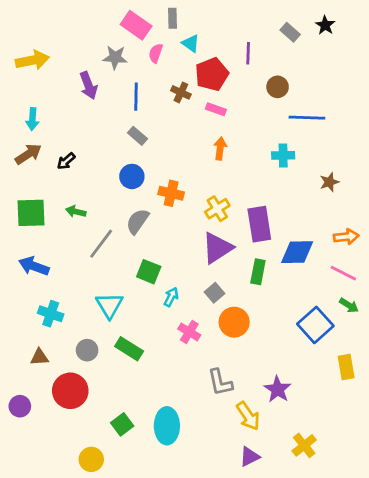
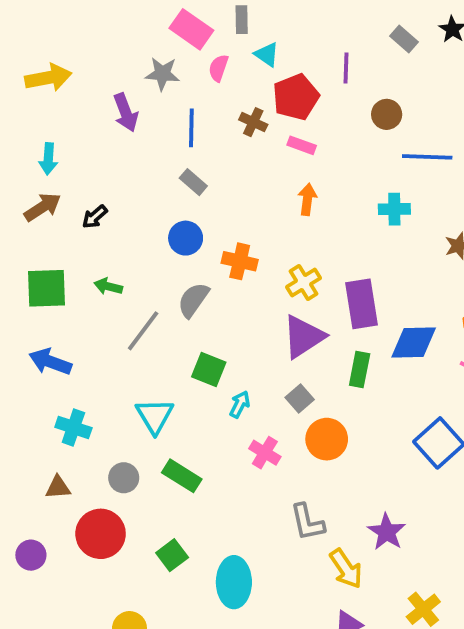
green square: (122, 424) -> (172, 555), moved

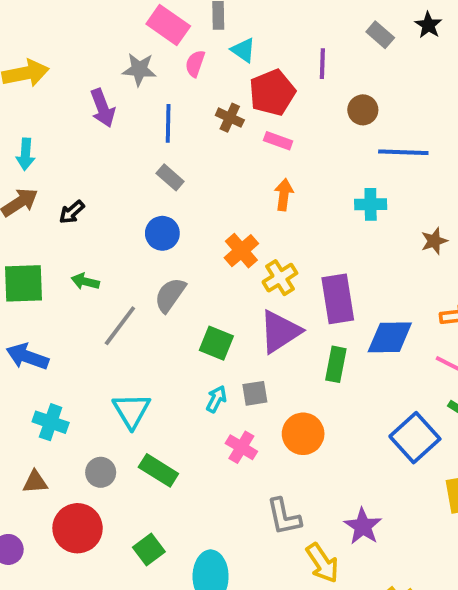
orange cross: (240, 261) -> (241, 251), moved, turned 36
green square: (209, 370) -> (216, 343), moved
gray square: (300, 399) -> (255, 393), moved, turned 32

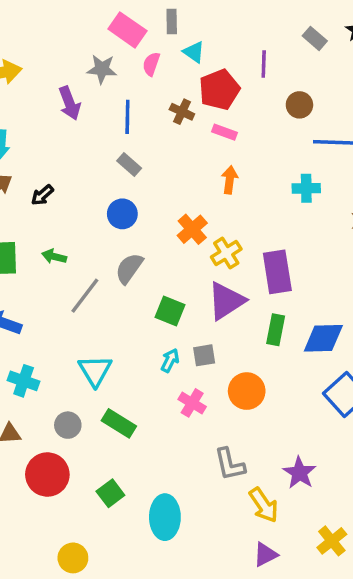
blue diamond: (390, 337) -> (323, 338), moved

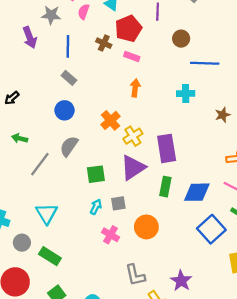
green square: (170, 311) -> (96, 174), turned -30
green rectangle: (119, 423) -> (50, 256), moved
gray circle: (68, 425) -> (22, 243), moved

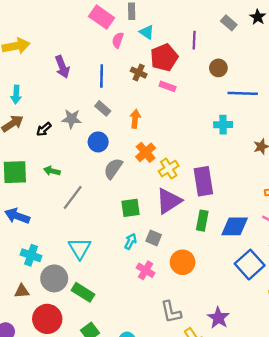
gray star: (51, 15) -> (72, 119), moved
orange arrow: (135, 88) -> (135, 119), moved
gray semicircle: (69, 146) -> (113, 169), moved
gray square: (118, 203) -> (154, 238), turned 32
gray circle: (22, 243) -> (54, 278), size x1.5

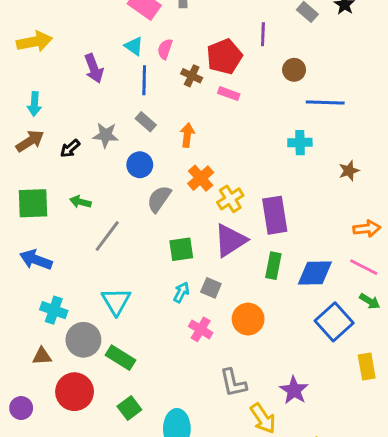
cyan triangle: (147, 32) -> (134, 46), moved
pink semicircle: (118, 40) -> (165, 49), moved

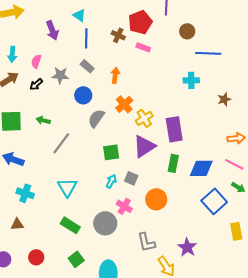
pink semicircle: (165, 49) -> (36, 61), moved
gray circle: (83, 340) -> (105, 223), moved
red circle: (75, 392) -> (36, 257), moved, size x0.6

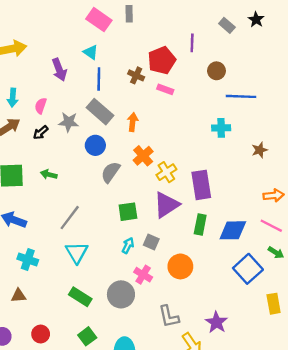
gray rectangle: (87, 66) -> (100, 112), size x1.6
gray line: (61, 143) -> (70, 218), moved

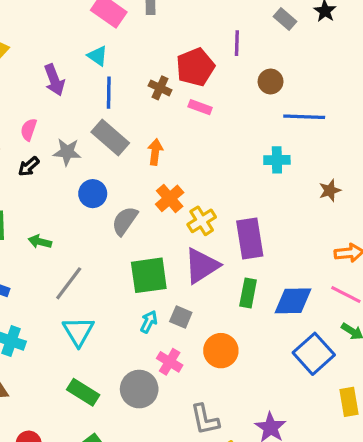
blue circle: (95, 145) -> (93, 194), moved
green arrow: (49, 174) -> (40, 242), moved
green square: (128, 212) -> (149, 275), size x1.4

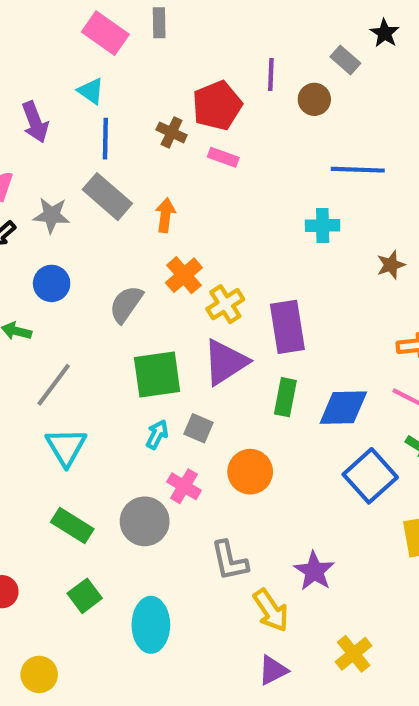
gray rectangle: (285, 19) -> (345, 60), moved
brown circle: (271, 81) -> (314, 99), moved
blue circle: (93, 194) -> (52, 283), moved

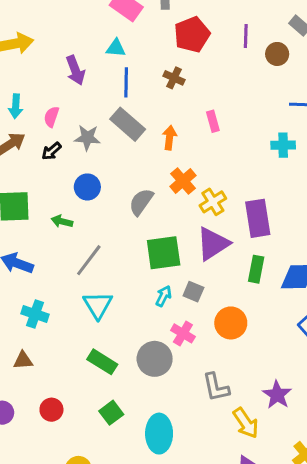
cyan triangle: (91, 91) -> (116, 48), turned -30
red pentagon: (217, 106) -> (192, 35), moved
pink rectangle: (223, 157) -> (213, 121), moved, turned 54

